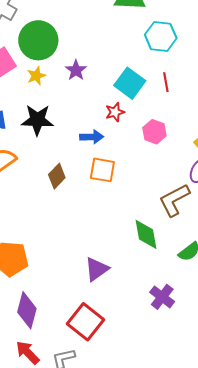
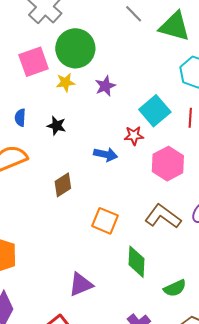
black star: (37, 120) -> (56, 126), size x0.6
pink hexagon: (154, 132) -> (168, 164), size x1.4
orange square: (102, 170) -> (105, 221), moved
brown L-shape: (174, 200) -> (163, 216), moved, turned 51

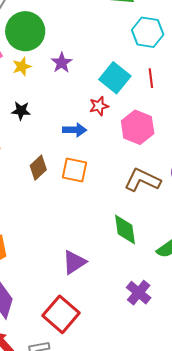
orange square: (105, 221) -> (75, 170), moved

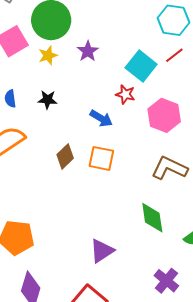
red line: (151, 78) -> (174, 55), moved, turned 60
red star: (99, 106) -> (125, 94), turned 30
blue arrow: (75, 130) -> (101, 118), turned 30

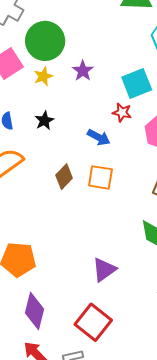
cyan square: (141, 66) -> (137, 84), turned 32
black star: (48, 100) -> (44, 121), turned -30

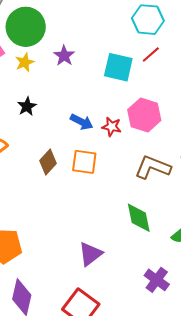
cyan square: (137, 84) -> (118, 67), turned 36
red star: (122, 112) -> (112, 127), moved

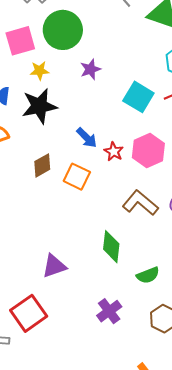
yellow star: (25, 62) -> (39, 71), moved
black star: (27, 106) -> (39, 106), size x1.8

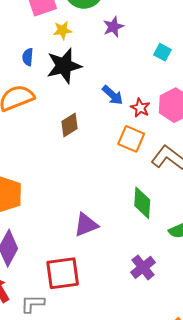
cyan square: (138, 97) -> (162, 52), size x0.6
orange square: (77, 177) -> (131, 139), moved
red square: (29, 313) -> (63, 273), turned 30

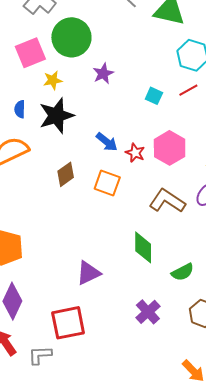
orange square: (131, 139) -> (107, 183), moved

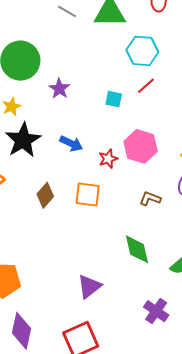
blue arrow: (107, 142) -> (71, 143), moved
red star: (135, 153) -> (108, 159), turned -30
brown L-shape: (167, 201) -> (150, 199), size x0.6

